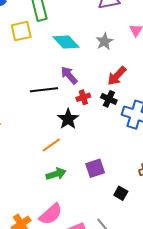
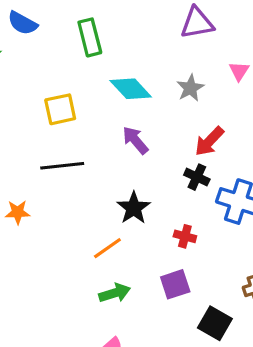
yellow square: (21, 31) -> (60, 109), moved
black line: (44, 90) -> (62, 166), moved
red cross: (83, 97) -> (185, 236), moved, turned 32
black square: (121, 193) -> (215, 323), size x1.5

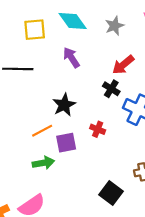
yellow square: (60, 109) -> (35, 30), moved
purple square: (175, 284) -> (66, 143), moved

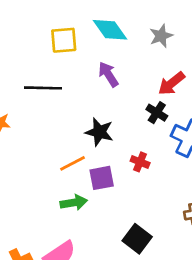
black star: (64, 105) -> (99, 132), turned -30
black square: (111, 193) -> (137, 239), moved

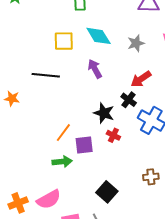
black star: (99, 132) -> (104, 113), moved
orange line: (73, 163) -> (63, 133), turned -30

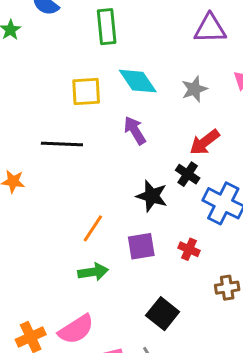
red cross: (113, 135) -> (189, 249), moved
purple square: (84, 145) -> (141, 246), moved

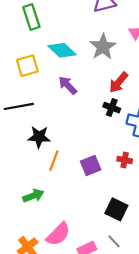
gray star: (194, 89) -> (103, 47), size x1.4
black star: (152, 196) -> (39, 137), moved
green arrow: (93, 272) -> (33, 196), moved

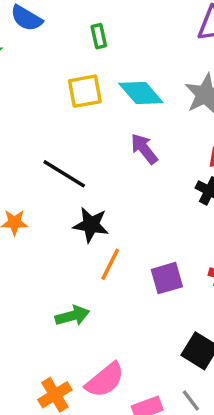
green rectangle: (31, 17) -> (99, 36), size x0.6
yellow square: (27, 66) -> (85, 91), moved
black line: (19, 106) -> (64, 174), turned 36

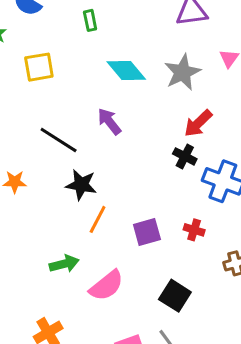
yellow square: (85, 91) -> (39, 67), moved
purple arrow: (144, 149) -> (109, 121), moved
pink semicircle: (105, 380) -> (106, 286), moved

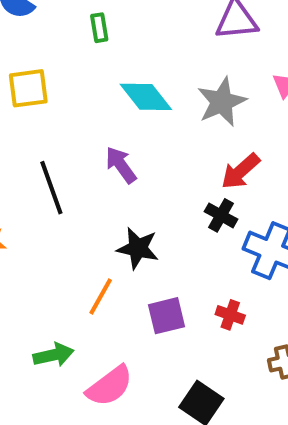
black line: (59, 140) -> (51, 188), turned 36
black star: (81, 185) -> (138, 248), moved

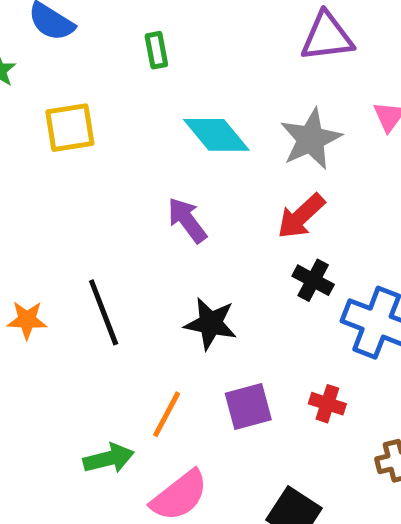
red arrow: (240, 171) -> (301, 216), moved
black line: (51, 188) -> (104, 312), moved
orange line: (101, 297) -> (167, 414), moved

